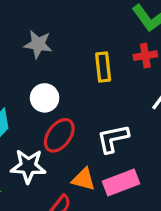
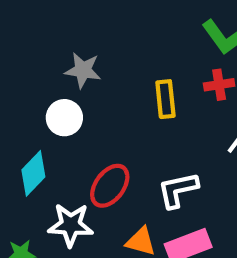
white circle: (45, 98) -> (64, 118), moved

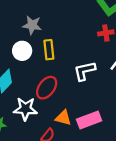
yellow rectangle: (165, 99) -> (49, 50), moved
white L-shape: (178, 190) -> (85, 71), moved

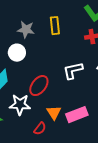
yellow rectangle: (49, 50) -> (55, 26), moved
orange triangle: (63, 118) -> (54, 113), turned 42

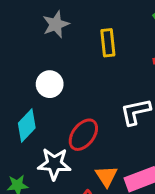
gray star: (26, 30) -> (56, 24), moved, turned -30

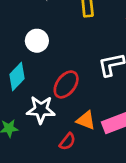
orange triangle: (106, 176) -> (86, 120), turned -36

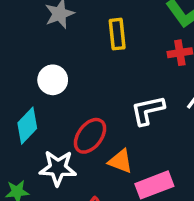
orange triangle: (86, 120) -> (121, 161), moved

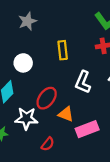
yellow rectangle: (117, 34) -> (63, 50), moved
white L-shape: (148, 110) -> (83, 82), turned -55

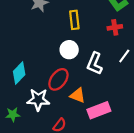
yellow rectangle: (63, 50) -> (74, 20), moved
white circle: (23, 63) -> (69, 50), moved

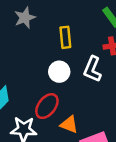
white L-shape: (95, 63) -> (92, 69), moved

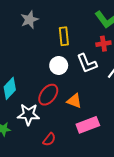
white L-shape: (92, 69) -> (87, 63), turned -45
orange triangle: (69, 125) -> (74, 101), moved

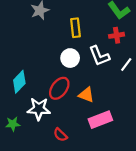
red semicircle: (49, 139) -> (60, 135), turned 96

